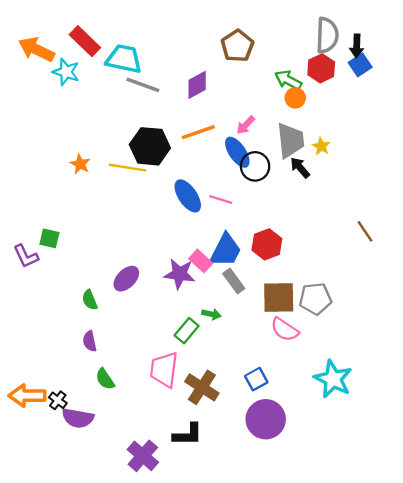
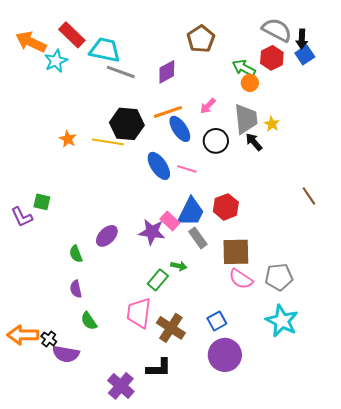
gray semicircle: (327, 35) -> (277, 30), turned -64
cyan star: (66, 72) -> (56, 61), turned 30
blue ellipse: (237, 152) -> (180, 129), moved
gray pentagon: (315, 299) -> (279, 277), moved

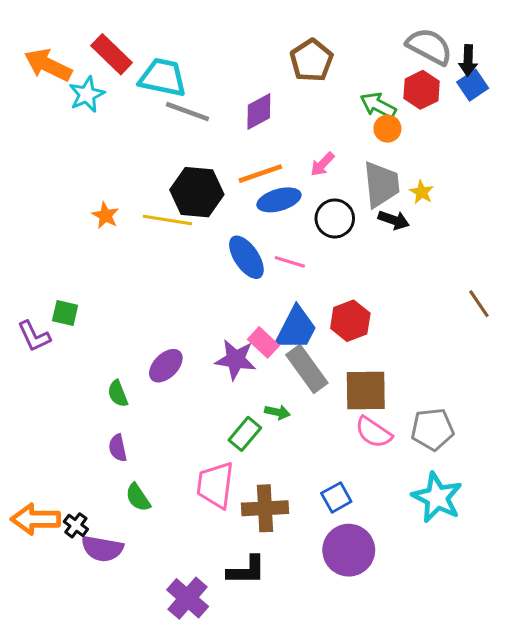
blue ellipse: (180, 129) -> (279, 200), turned -72
black arrow: (254, 142) -> (394, 220), turned 150
gray rectangle: (198, 238) -> (307, 369), size x1.4
brown cross: (171, 328) -> (265, 508), turned -36

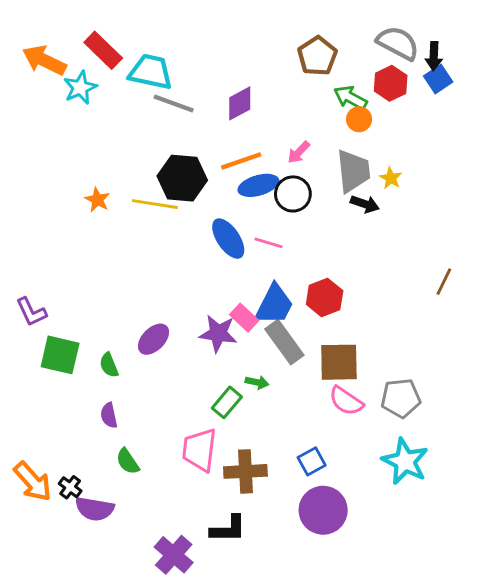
brown pentagon: (312, 60) -> (317, 56), moved
black circle: (335, 218) -> (293, 194), moved
brown line: (479, 304) -> (444, 282), turned 60
green square: (65, 313) -> (60, 355), moved, size x1.6
orange arrow: (36, 519) -> (33, 481), turned -132

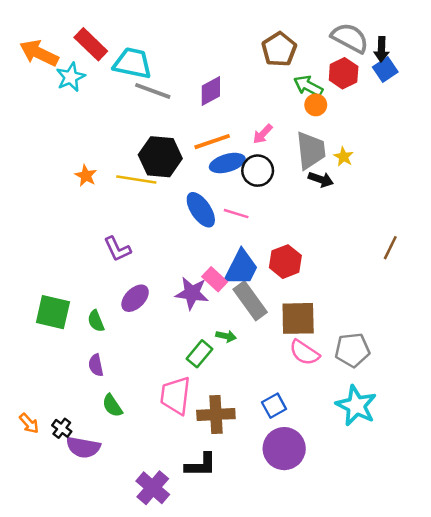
purple L-shape: (31, 312) -> (117, 249), moved
orange arrow: (33, 481) -> (29, 423), size x0.6

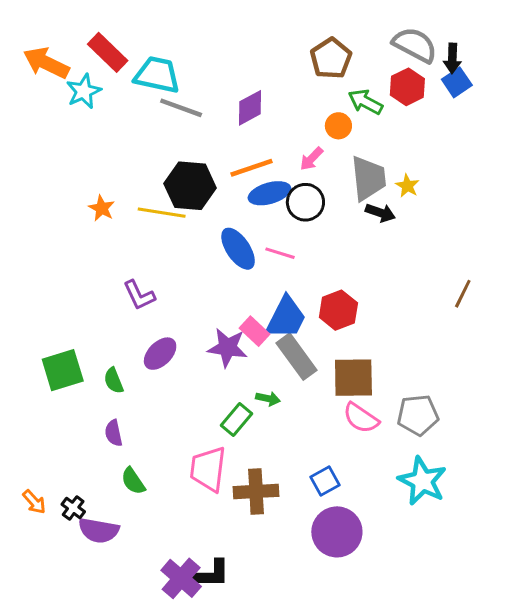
orange circle: (316, 105) -> (338, 126), moved
green square: (53, 312) -> (63, 370), turned -30
black L-shape: (201, 465) -> (211, 574), moved

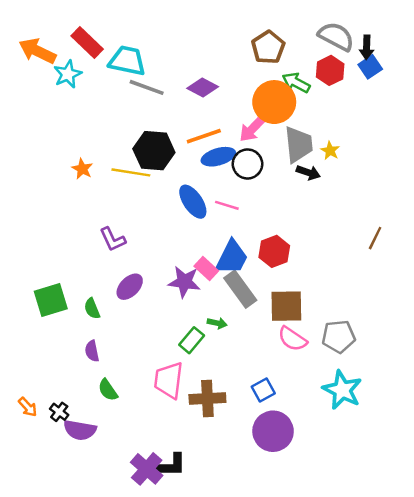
purple diamond: (250, 108) -> (203, 87), turned 56
orange circle: (338, 126) -> (274, 102), size x2.0
pink arrow: (311, 159) -> (252, 129), size x1.4

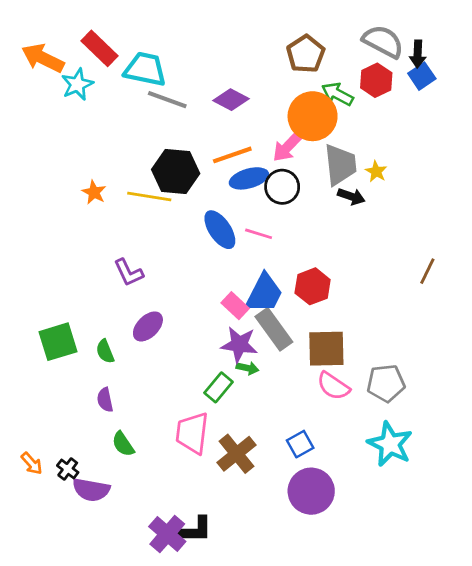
purple star: (184, 282) -> (239, 344), moved
brown cross: (207, 398) -> (236, 454), turned -36

